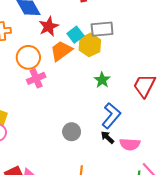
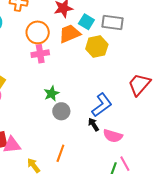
cyan square: (75, 35) -> (86, 22), turned -35
yellow hexagon: (90, 45) -> (97, 47), moved
green star: (102, 80) -> (51, 94), moved

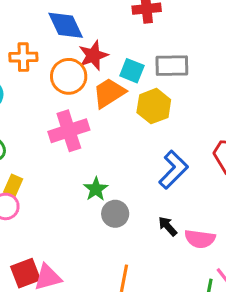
orange circle: (38, 32) -> (69, 76), moved
pink cross: (40, 54) -> (69, 131), size x1.4
blue L-shape: (102, 105) -> (173, 170), moved

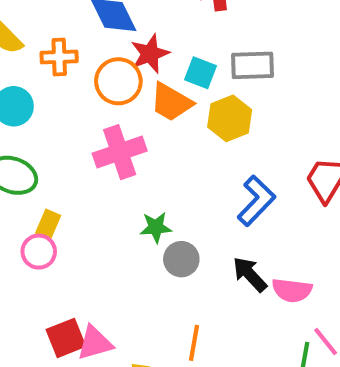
orange trapezoid: (109, 93) -> (171, 102), turned -117
green star: (96, 189) -> (156, 227), turned 30
black arrow: (168, 226) -> (250, 274), size x1.4

